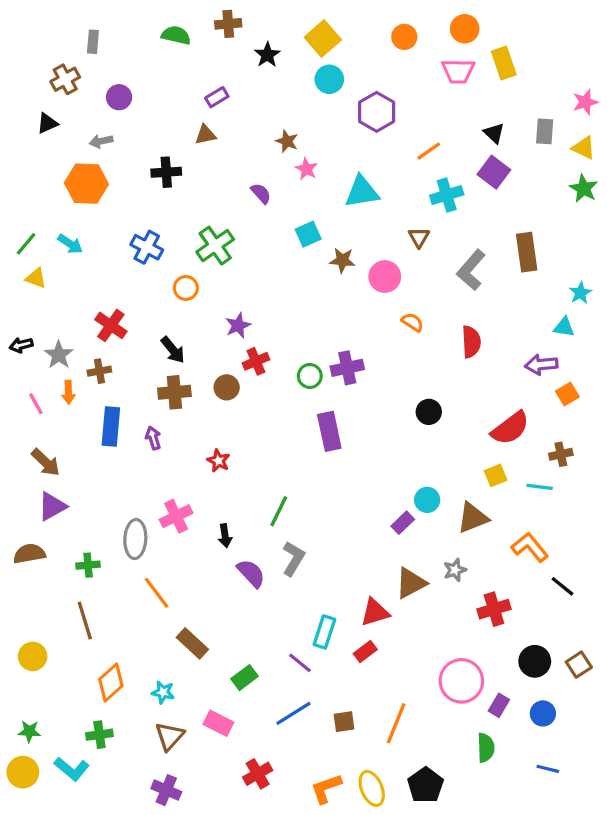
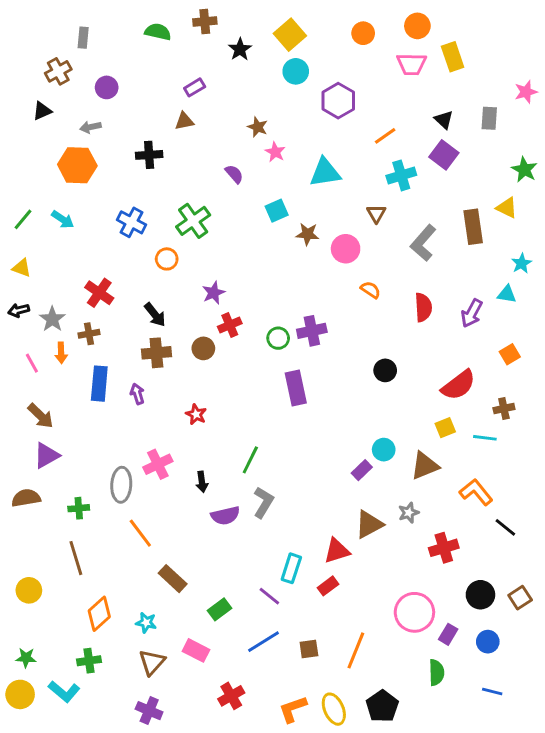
yellow triangle: (584, 148) -> (507, 208), moved
yellow triangle: (36, 278) -> (22, 268), moved
purple arrow: (541, 365) -> (472, 313), moved, turned -56
purple semicircle: (251, 573) -> (225, 516), turned 120

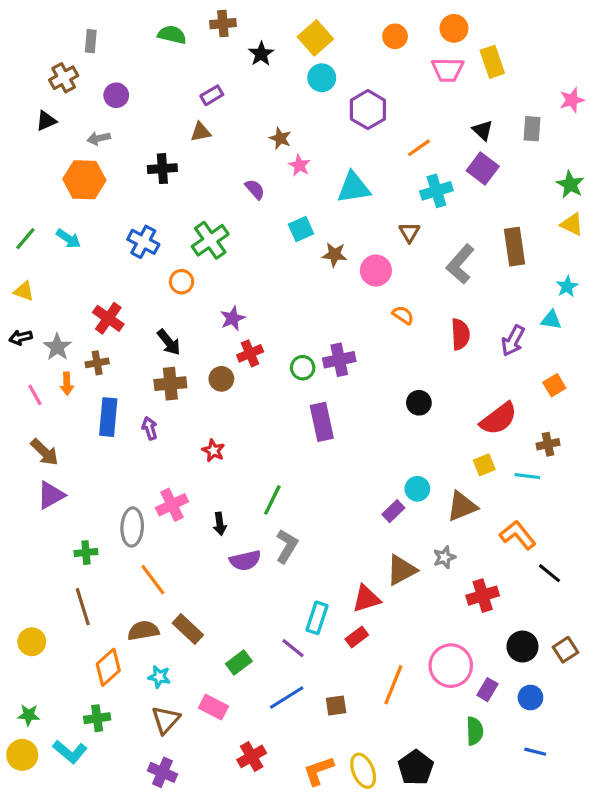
yellow triangle: (507, 208) -> (572, 224), moved
brown semicircle: (26, 498) -> (143, 631), moved
orange line: (356, 650) -> (393, 685), moved

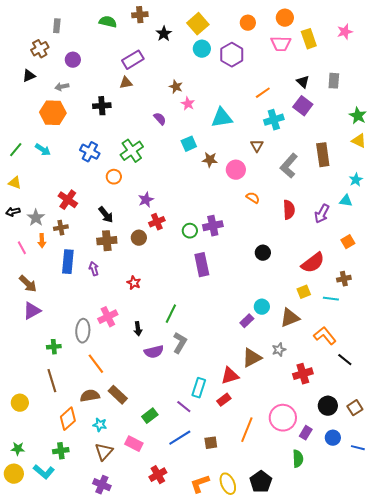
purple rectangle: (212, 95) -> (133, 60), size x1.5
pink star: (572, 100) -> (345, 32), moved
purple hexagon: (368, 110) -> (232, 55), moved
blue line: (535, 752) -> (358, 448), moved

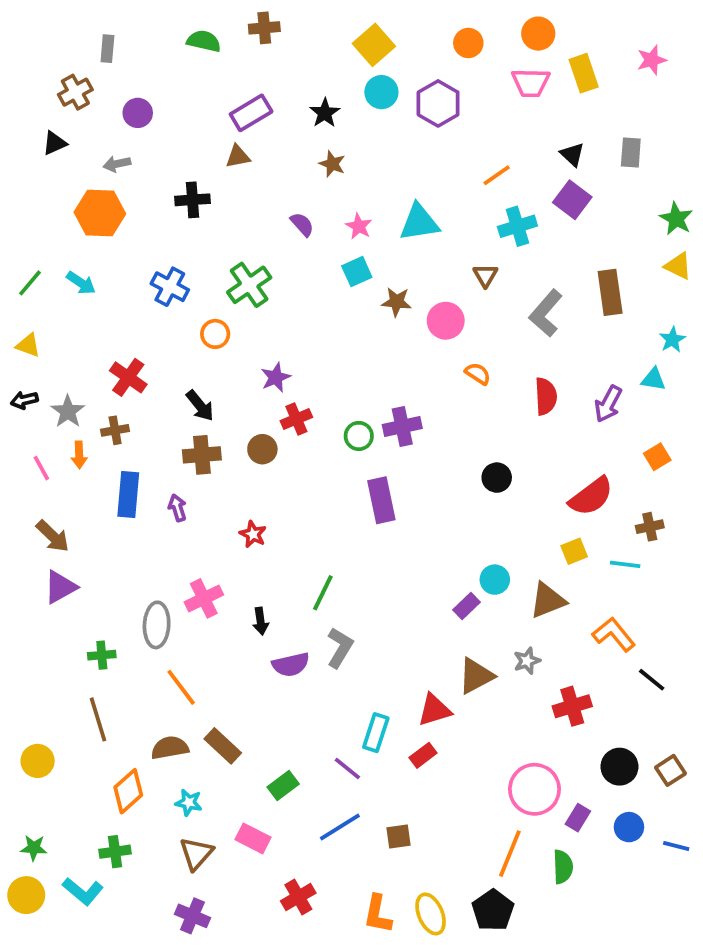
black star: (164, 34) -> (325, 113), moved
pink star: (188, 104) -> (359, 226), moved
orange line: (247, 430) -> (510, 854), moved
orange L-shape: (200, 484) -> (378, 914), turned -60

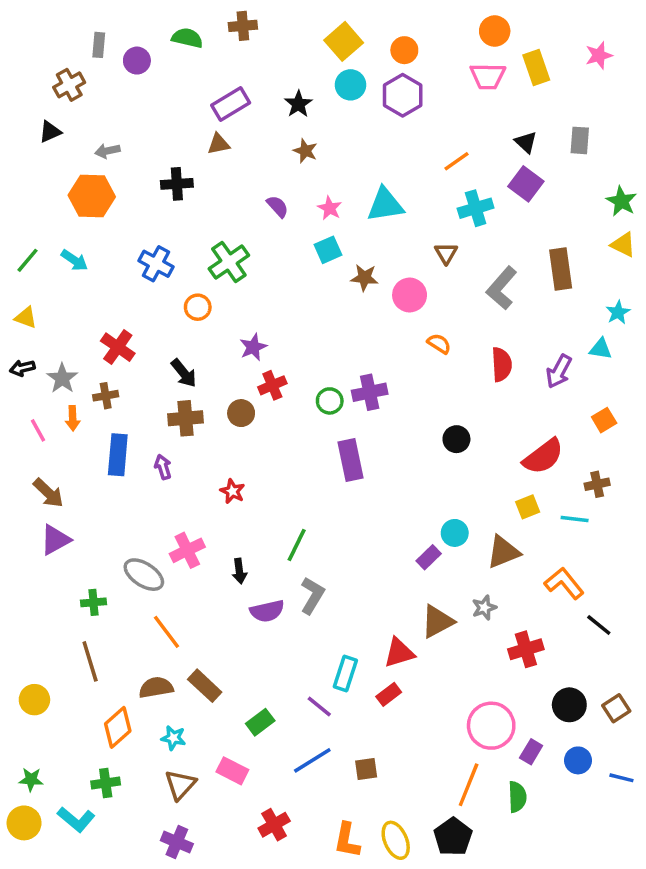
orange circle: (468, 43) -> (404, 50), moved
purple circle: (138, 113) -> (137, 61), moved
gray ellipse: (157, 625) -> (144, 575), turned -60

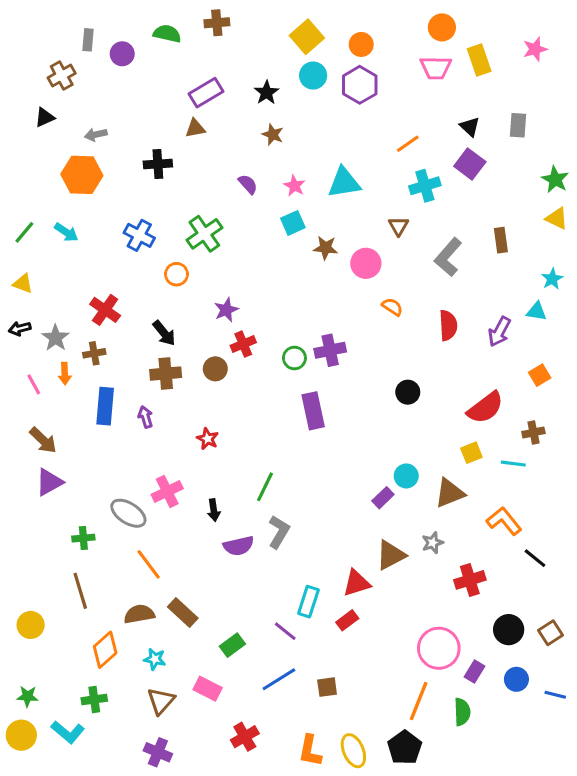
brown rectangle: (561, 269) -> (501, 240), size x0.7

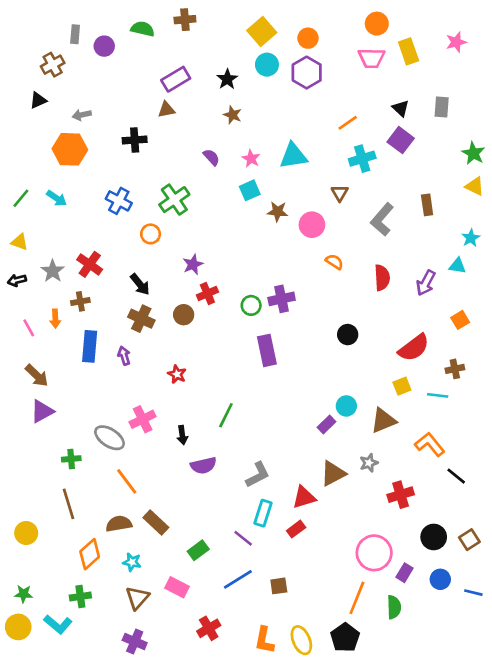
gray star: (55, 338) -> (53, 271), moved
brown cross: (166, 374) -> (141, 319), turned 30
gray L-shape: (279, 532) -> (258, 475), moved, turned 32

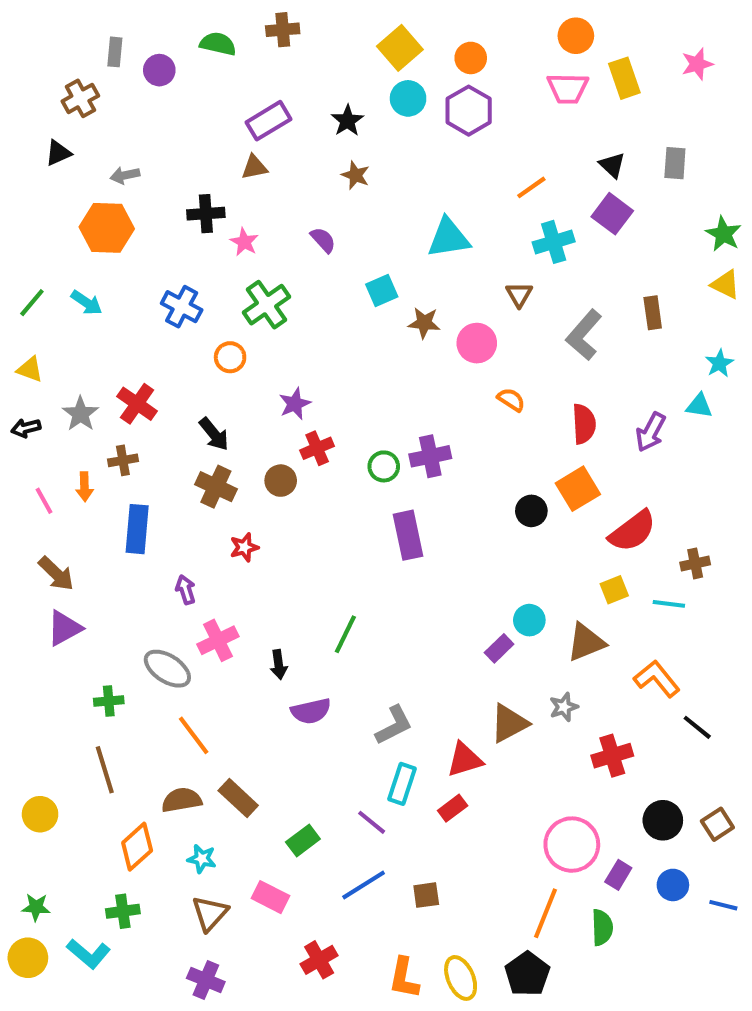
pink star: (251, 159) -> (244, 242), moved
orange square: (460, 320) -> (578, 489), moved, size x1.5
purple arrow: (124, 356) -> (186, 590), moved
red star: (177, 374) -> (244, 547), moved, turned 30

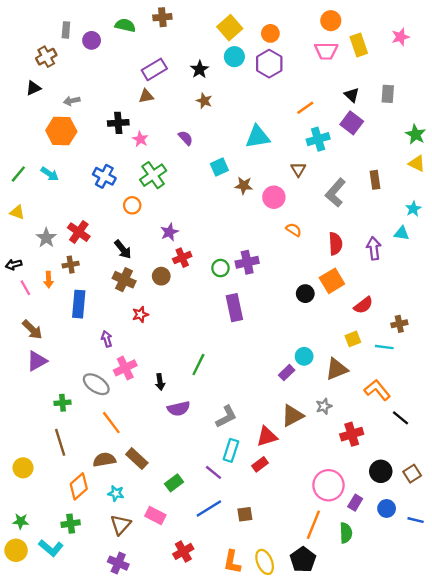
black arrow: (26, 428) -> (14, 265), moved
purple arrow: (651, 432) -> (374, 248), turned 145
red semicircle: (632, 531) -> (363, 305), size x0.7

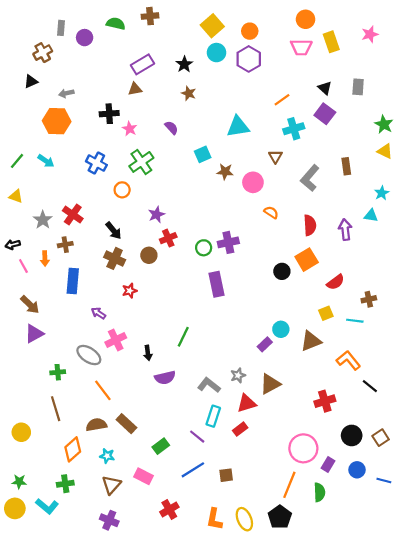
purple arrow: (107, 339) -> (99, 313), turned -40
gray star: (324, 406) -> (238, 375), moved
gray L-shape: (226, 417) -> (209, 385), turned -115

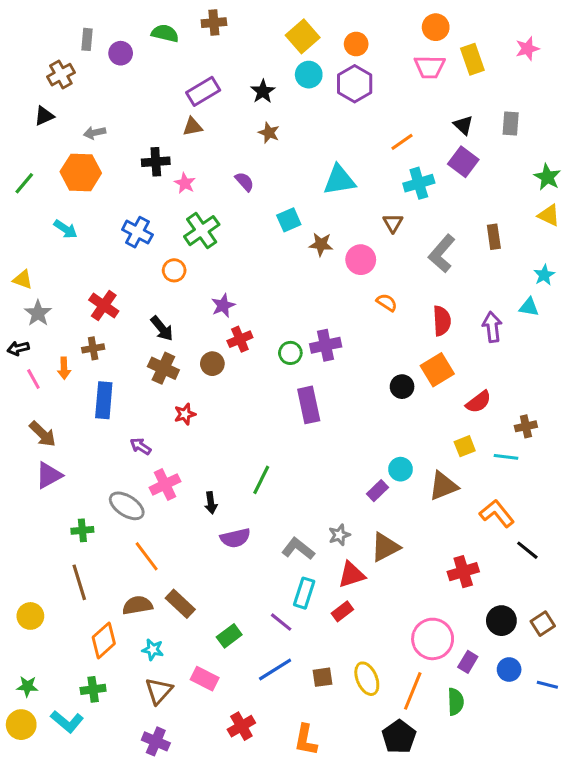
green line: (17, 161) -> (24, 183), moved
gray star: (43, 220) -> (38, 313), moved
yellow ellipse: (244, 519) -> (367, 679), moved

